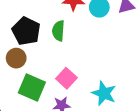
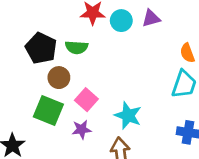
green semicircle: (58, 31) -> (77, 47), turned -90
brown circle: (16, 58) -> (59, 78), moved

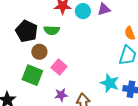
cyan star: (128, 116) -> (110, 83), moved
purple star: (82, 129) -> (61, 95), moved

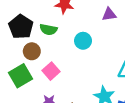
cyan circle: (83, 11) -> (83, 41), moved
green square: (32, 75) -> (20, 76), turned 30

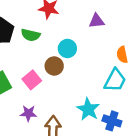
brown circle: (32, 51) -> (54, 66), moved

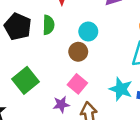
green semicircle: (31, 35) -> (48, 25), turned -90
pink square: (32, 80) -> (77, 84), moved

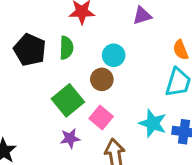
green square: (25, 80) -> (68, 100), moved
purple star: (61, 104) -> (70, 138), moved

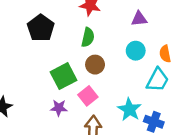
green semicircle: (66, 48) -> (88, 37), moved
cyan circle: (114, 55) -> (136, 51), moved

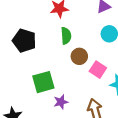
green square: (63, 76) -> (43, 82), moved, turned 30
pink square: (88, 96) -> (98, 70), moved

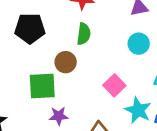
black pentagon: (24, 41) -> (30, 28), turned -30
brown circle: (79, 56) -> (66, 62), moved

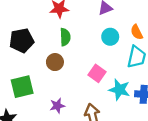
green square: (42, 86) -> (22, 87), moved

